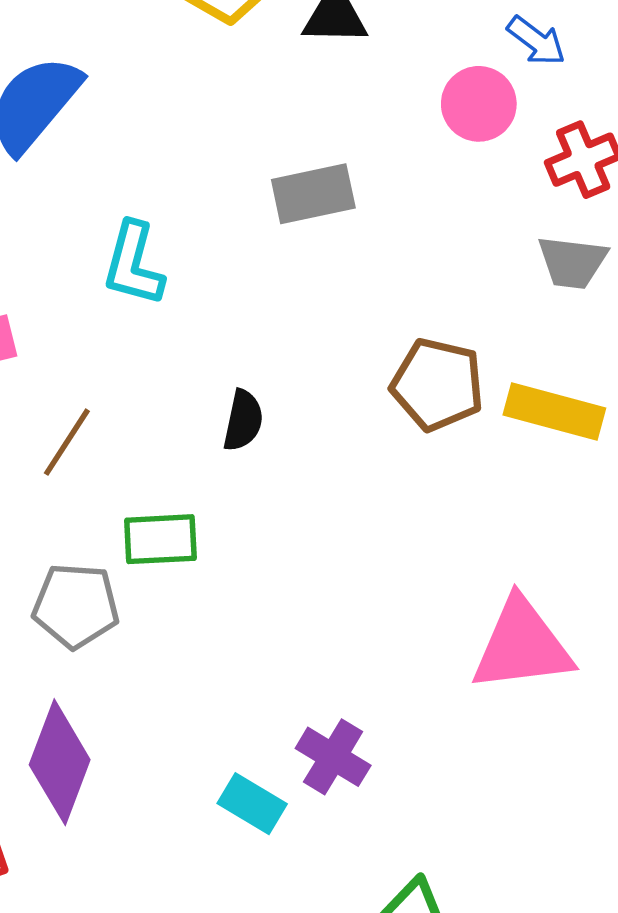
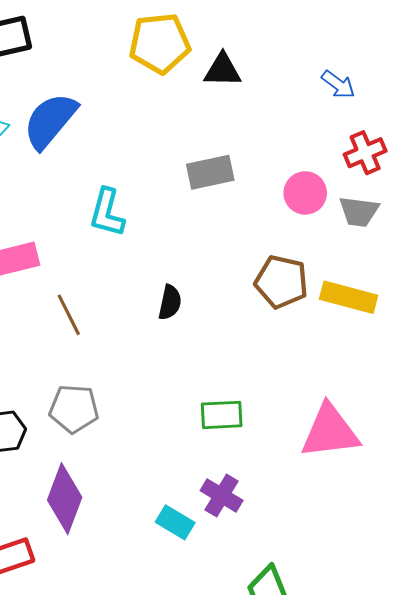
pink circle: (479, 104) -> (305, 193), moved
brown line: (67, 442) -> (69, 315), turned -60
green rectangle: (160, 539) -> (222, 415), moved

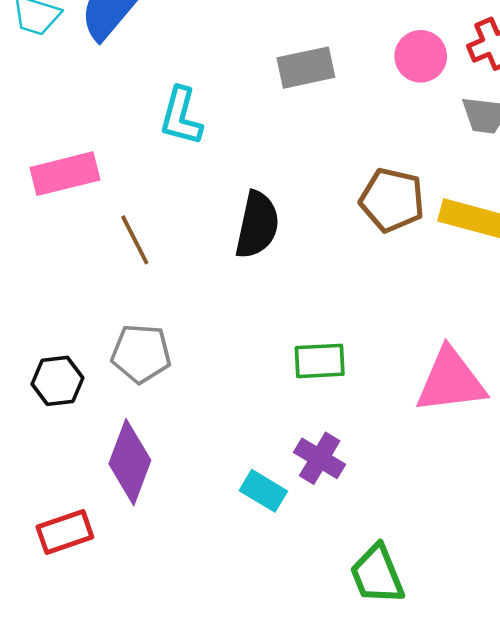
pink circle: (305, 193) -> (421, 56), moved
black semicircle: (170, 302) -> (257, 225), size x1.6

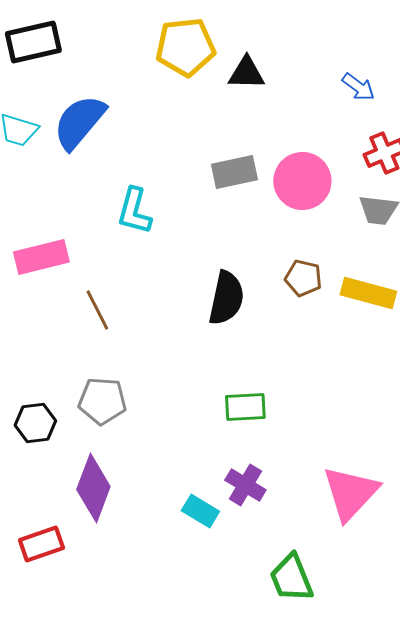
pink circle: (421, 56) -> (302, 181), moved, size x1.4
brown pentagon: (392, 200) -> (303, 278), size x0.7
black semicircle: (257, 225) -> (226, 298), moved
pink triangle: (451, 381) -> (350, 493), moved, turned -40

